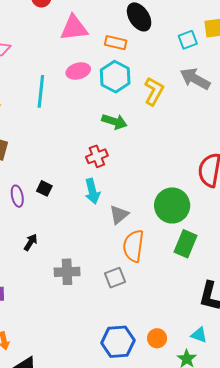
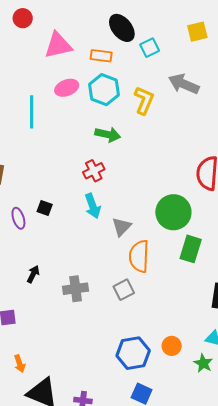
cyan square: (188, 40) -> (150, 48), moved
black arrow: (31, 242) -> (33, 274), moved

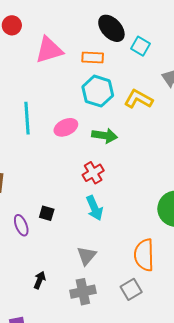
cyan square: (150, 48) -> (140, 46), turned -30
pink ellipse: (67, 88) -> (66, 127), moved
yellow L-shape: (144, 100) -> (138, 99), turned -80
gray triangle: (121, 227) -> (87, 256), moved

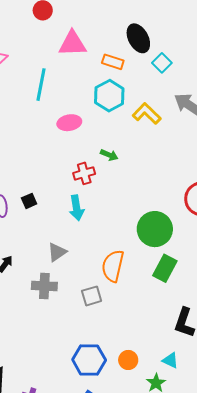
cyan line: (27, 118) -> (41, 85), moved
green arrow: (105, 136) -> (109, 155), moved, size x0.7
black square: (47, 213) -> (29, 201), turned 35

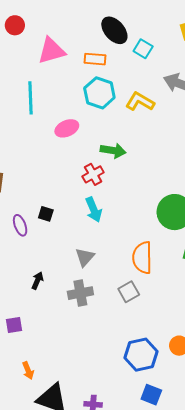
green arrow: (109, 155) -> (113, 151), size x1.4
black square: (29, 201) -> (46, 214), turned -35

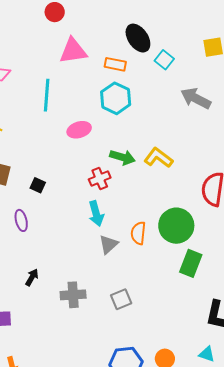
red circle: (15, 25) -> (55, 12), moved
yellow L-shape: (140, 102) -> (158, 158), moved
black square: (46, 214) -> (38, 185), moved
gray triangle: (85, 257) -> (108, 244), moved
orange semicircle: (142, 258) -> (138, 233), moved, size x0.7

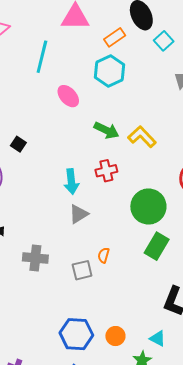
orange rectangle: (115, 64) -> (115, 37), turned -55
pink ellipse: (79, 130) -> (68, 96), turned 55
red cross: (100, 179) -> (106, 171), moved
orange semicircle: (138, 233) -> (104, 255), moved, size x0.7

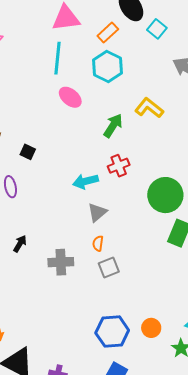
cyan line: (42, 57) -> (58, 58), moved
green arrow: (107, 130) -> (113, 126), turned -75
yellow L-shape: (142, 137) -> (149, 108), moved
cyan arrow: (71, 182) -> (85, 181), turned 90
orange semicircle: (104, 255) -> (98, 243), moved

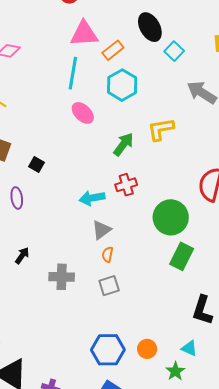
orange rectangle: (108, 33) -> (113, 50), moved
yellow L-shape: (149, 108) -> (161, 129), turned -52
orange semicircle: (98, 243) -> (108, 254), moved

